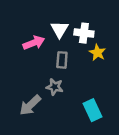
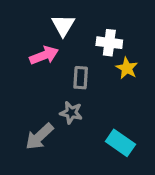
white triangle: (60, 29) -> (63, 25), moved
cyan rectangle: (93, 110) -> (120, 143), turned -30

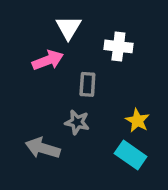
yellow star: (127, 68) -> (137, 121), moved
gray arrow: (39, 136) -> (43, 148), turned 60

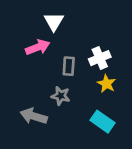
white cross: (118, 46) -> (100, 58), moved, turned -30
yellow star: (137, 121) -> (107, 84), moved

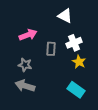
white triangle: (54, 22) -> (65, 16), moved, turned -35
gray star: (61, 96) -> (25, 65), moved

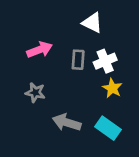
gray rectangle: (51, 49) -> (78, 60), moved
gray arrow: (25, 86) -> (67, 122), moved

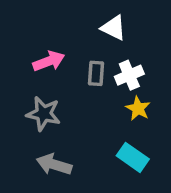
gray star: (35, 93) -> (43, 114), size x1.4
gray arrow: (67, 122) -> (54, 164), moved

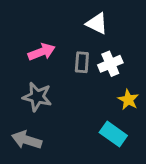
yellow star: (138, 108) -> (128, 100), moved
gray arrow: (54, 164) -> (27, 140), moved

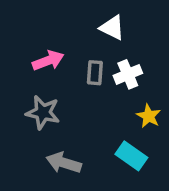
gray arrow: (27, 140) -> (64, 163), moved

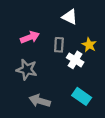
white cross: (128, 74) -> (75, 60), moved, turned -35
yellow star: (149, 116) -> (89, 45), moved

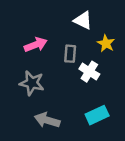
yellow star: (89, 45) -> (106, 43), moved
cyan rectangle: (82, 96) -> (97, 115), turned -60

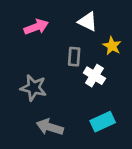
pink arrow: (36, 45) -> (36, 27), moved

